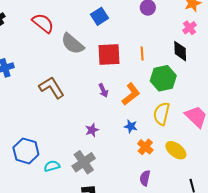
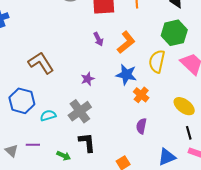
green hexagon: (163, 78) -> (174, 33), moved
brown L-shape: (52, 88) -> (41, 63), moved
blue star: (131, 126) -> (126, 75), size x1.5
yellow ellipse: (176, 150) -> (184, 106), moved

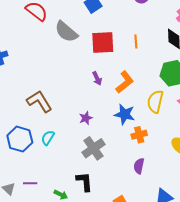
orange cross: (141, 95) -> (139, 135), turned 35
gray cross: (80, 111) -> (93, 148), moved
cyan semicircle: (48, 115) -> (48, 138), moved, turned -42

